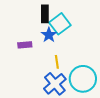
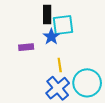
cyan square: (60, 24) -> (63, 25), turned 30

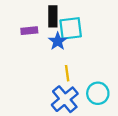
purple rectangle: (26, 47) -> (29, 31), moved
cyan circle: (87, 83) -> (98, 93), size x0.7

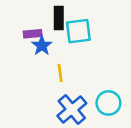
blue star: (58, 41) -> (42, 45), moved
yellow line: (67, 73) -> (60, 73), moved

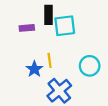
blue star: (42, 45) -> (34, 69), moved
cyan circle: (108, 103) -> (90, 66), moved

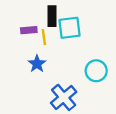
yellow line: (50, 60) -> (44, 37), moved
blue star: (34, 69) -> (37, 64), moved

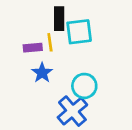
purple rectangle: (29, 30) -> (33, 48), moved
cyan circle: (96, 71) -> (84, 86), moved

